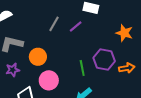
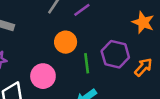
orange circle: (38, 57) -> (66, 42), moved
orange arrow: (127, 68) -> (143, 67), turned -42

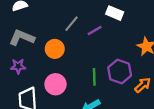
orange circle: (66, 42) -> (55, 49), moved

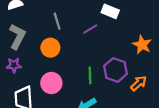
gray line: (71, 24) -> (57, 21), moved, turned -56
gray L-shape: (22, 38) -> (17, 36), turned 95

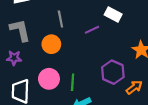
gray L-shape: (17, 36) -> (20, 30), turned -45
green line: (90, 75) -> (73, 82), moved

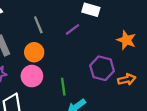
pink circle: (49, 79) -> (32, 76), moved
orange arrow: (134, 87) -> (127, 79), turned 35

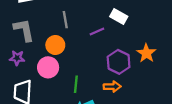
purple hexagon: (102, 68) -> (119, 62), moved
orange arrow: (127, 79) -> (112, 87), moved

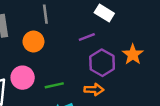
purple line: (97, 31) -> (87, 37), moved
pink circle: (48, 67) -> (23, 78), moved
green line: (76, 84) -> (54, 85), turned 70

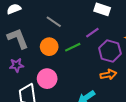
gray line: (45, 14) -> (54, 22), turned -35
green line: (54, 85) -> (73, 47), moved

